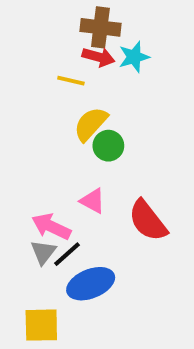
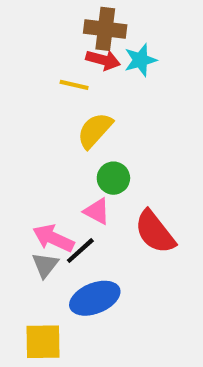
green circle: (108, 146) -> (113, 178), moved
black line: (67, 254) -> (80, 251), moved

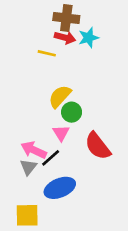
yellow semicircle: (95, 130) -> (60, 96), moved
pink triangle: (97, 211) -> (61, 133), turned 30

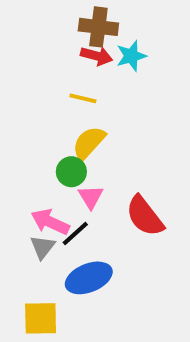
yellow line: (47, 53) -> (83, 98), moved
green circle: (72, 112) -> (71, 172), moved

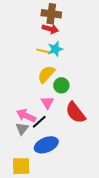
cyan star: (131, 56) -> (55, 49), moved
green circle: (71, 172) -> (61, 85), moved

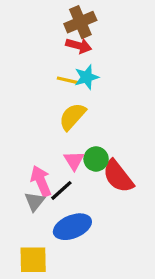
brown cross: (51, 14) -> (80, 22), turned -30
green circle: (61, 85) -> (96, 159), moved
pink arrow: (26, 116) -> (41, 181), turned 42

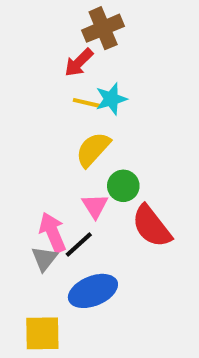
red arrow: (79, 46) -> (79, 63), moved, turned 120
green circle: (96, 159) -> (123, 186), moved

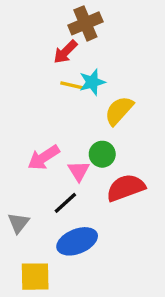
yellow semicircle: (93, 149) -> (119, 111), moved
red semicircle: (152, 226) -> (126, 188), turned 108
pink arrow: (53, 232) -> (44, 158), moved, turned -100
gray triangle: (44, 259) -> (18, 223), moved

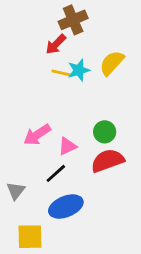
yellow semicircle: (119, 111) -> (112, 63), moved
green circle: (102, 154) -> (105, 132), moved
pink triangle: (79, 171) -> (67, 146), turned 36

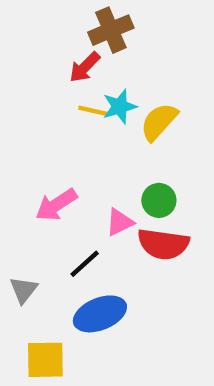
yellow semicircle: (112, 63) -> (159, 122), moved
pink triangle: (67, 146) -> (120, 222), moved
red semicircle: (107, 161) -> (163, 244), turned -152

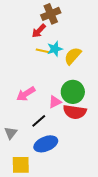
green circle: (159, 200) -> (73, 92), size x1.5

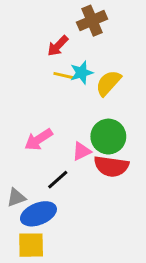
brown cross: (51, 14) -> (92, 21), moved
gray triangle: (11, 133) -> (16, 197), turned 32
blue ellipse: (46, 144) -> (38, 214), moved

